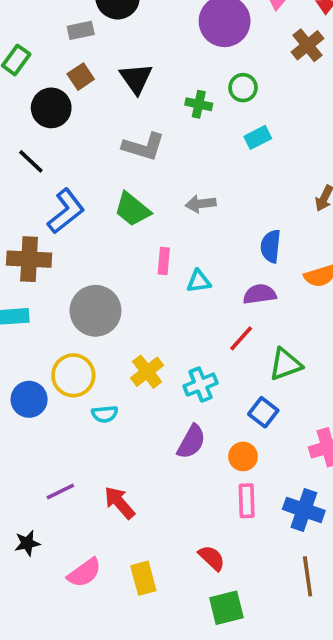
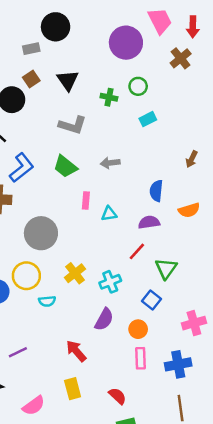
green triangle: (285, 364) -> (166, 268), turned -35
red arrow: (119, 503) -> (76, 351), moved
blue cross: (304, 510) -> (178, 364), turned -30
yellow rectangle: (143, 578) -> (73, 389), moved

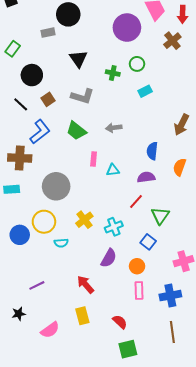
brown square: (31, 79) -> (48, 99), moved
brown arrow: (192, 159) -> (182, 125), size x1.5
orange semicircle: (189, 210) -> (179, 167), turned 126

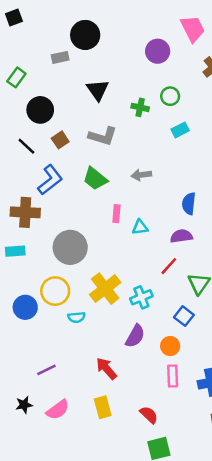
purple circle: (127, 28) -> (158, 51), size x0.7
yellow cross: (84, 220) -> (105, 289), size x1.4
pink semicircle: (50, 330) -> (58, 410), moved

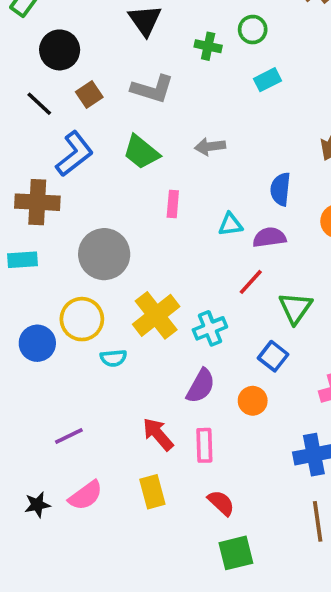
cyan triangle: (140, 227) -> (230, 224), moved
pink rectangle: (173, 376) -> (204, 445), moved
black star: (24, 405) -> (37, 505), moved

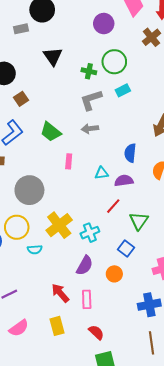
green circle: (253, 30) -> (114, 62), size x1.5
gray L-shape: (152, 89) -> (91, 100), moved, turned 145

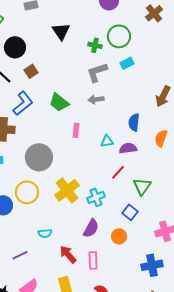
cyan semicircle: (35, 250) -> (45, 233), moved

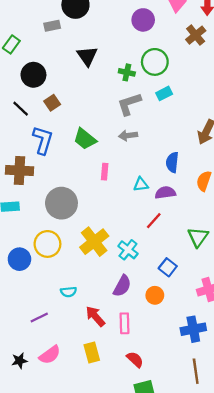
blue L-shape: (23, 103) -> (43, 140), turned -35
green triangle: (142, 186) -> (198, 237), moved
cyan cross: (96, 197) -> (128, 250), turned -30

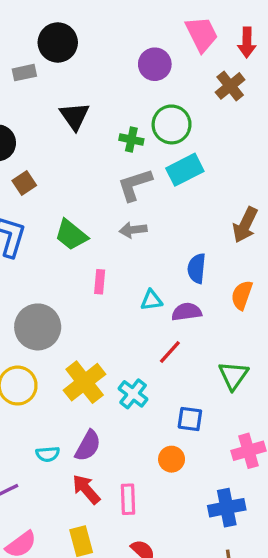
cyan rectangle: (164, 93) -> (185, 170), size x1.5
blue square: (168, 267) -> (190, 419), turned -30
purple semicircle: (122, 286) -> (88, 446), moved

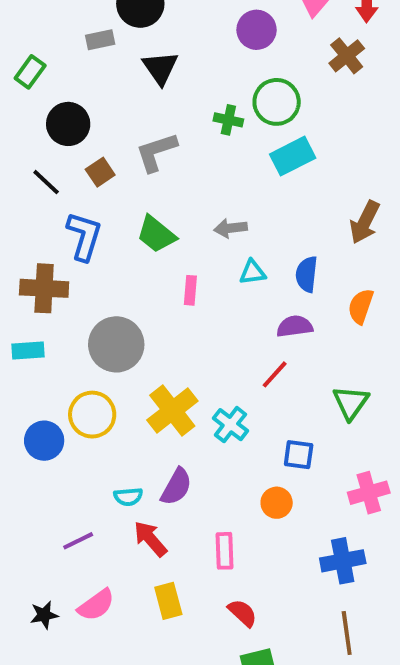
black triangle: (74, 116) -> (160, 68), moved
gray L-shape: (135, 185) -> (156, 152), moved
cyan triangle: (151, 300) -> (253, 272), moved
red arrow: (86, 489) -> (150, 539), moved

